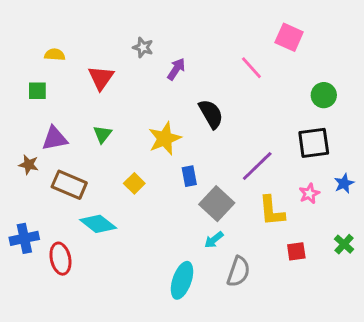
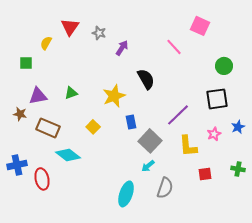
yellow semicircle: (55, 55) -> (46, 43), moved, turned -64
red triangle: (101, 78) -> (70, 27), moved
green triangle: (102, 134) -> (71, 93), turned 32
green cross: (344, 244) -> (238, 169), turned -32

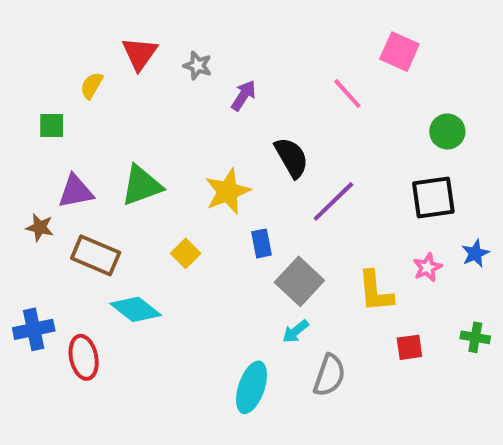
green triangle: (71, 93) -> (142, 185), size x1.6
purple line: (178, 115) -> (333, 201), moved

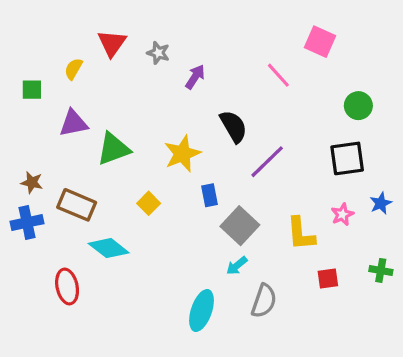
green square: (52, 126) -> (32, 90), moved
purple triangle: (76, 191) -> (73, 123), moved
blue cross: (34, 329) -> (27, 222), moved

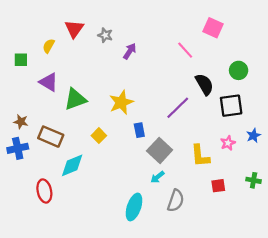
purple triangle: (73, 123) -> (49, 82), turned 42
black semicircle: (234, 126) -> (204, 84), moved
cyan diamond: (109, 248) -> (72, 165), turned -60

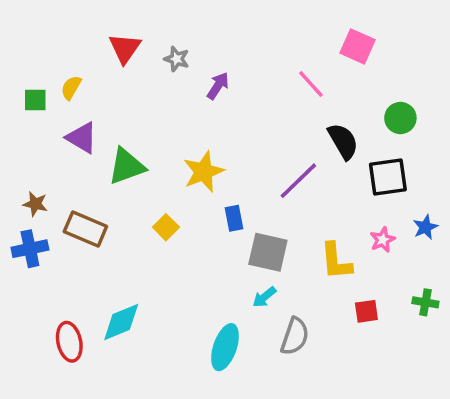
yellow semicircle: (49, 46) -> (71, 88), moved
gray square: (160, 150) -> (268, 252), turned -30
cyan diamond: (72, 165) -> (121, 322), moved
red ellipse: (44, 191) -> (69, 342), moved

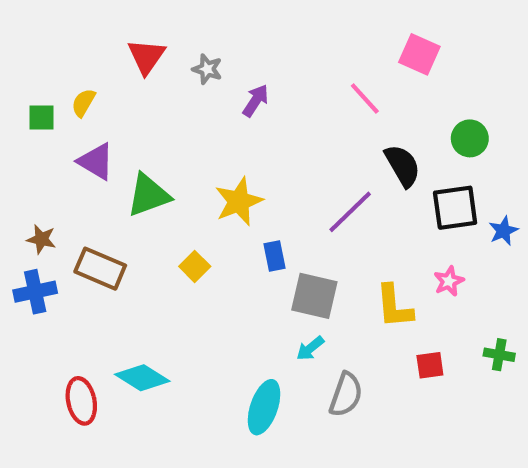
blue star: (425, 227) -> (503, 231), moved
cyan diamond: (121, 322) -> (142, 378), turned 54

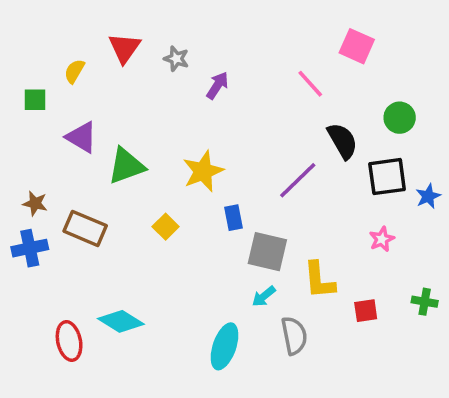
yellow semicircle: (83, 103) -> (74, 71), moved
yellow L-shape: (394, 306) -> (319, 280), moved
gray semicircle: (346, 395) -> (294, 336), turned -30

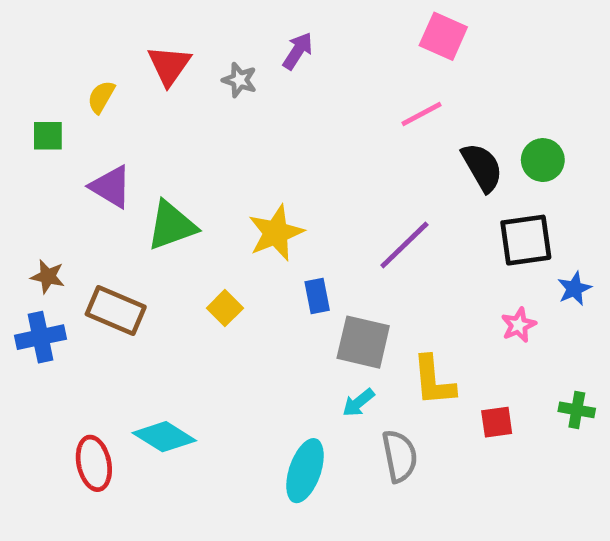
pink square: (357, 46) -> (443, 36), moved
pink line: (310, 84) -> (421, 114), turned -76
purple arrow: (217, 85) -> (298, 51), moved
black semicircle: (342, 141) -> (482, 167), moved
blue star: (428, 196) -> (574, 289), moved

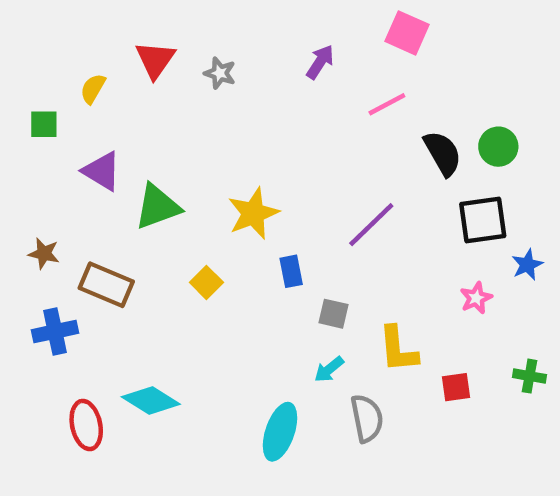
purple arrow: (298, 51) -> (320, 62), moved
blue cross: (41, 337) -> (55, 331), moved
gray square: (363, 342) -> (333, 314), size x0.6

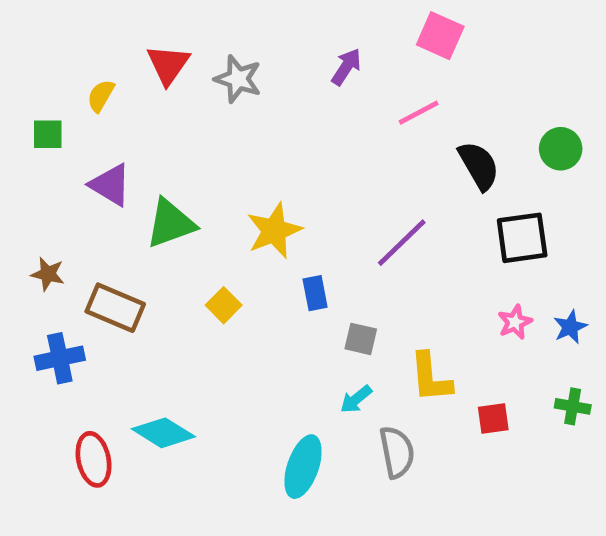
gray star: (220, 73) -> (238, 79), size x1.4
green circle: (498, 147) -> (561, 149), moved
blue star: (527, 265) -> (570, 327), moved

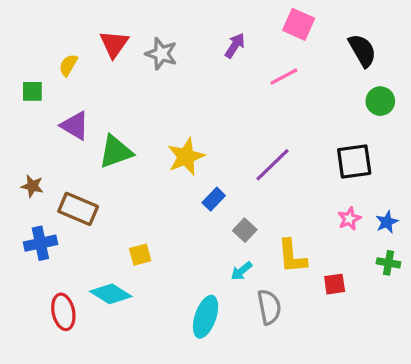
black semicircle: (479, 166) -> (362, 50), moved
blue rectangle: (315, 293) -> (214, 199), turned 55
yellow square: (224, 305) -> (140, 255), moved, turned 30
gray square: (361, 339) -> (245, 230), turned 30
green cross: (573, 406) -> (388, 263), moved

